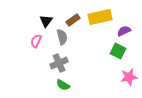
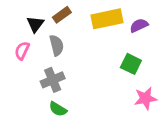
brown rectangle: (73, 20) -> (62, 15), moved
purple semicircle: (124, 31) -> (139, 25), moved

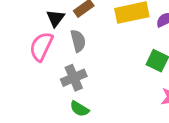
pink semicircle: (22, 51) -> (41, 47), size x1.5

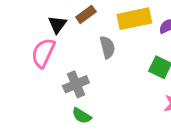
gray semicircle: (78, 41) -> (107, 47), moved

